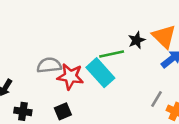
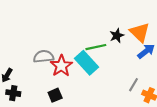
red star: (70, 76) -> (61, 66), turned 30
black cross: (23, 111) -> (13, 93), moved

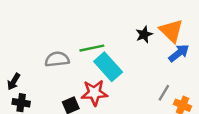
green line: (96, 47) -> (92, 48), moved
red star: (61, 66) -> (94, 93), moved, turned 30

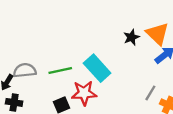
green line: (92, 48) -> (60, 70), moved
gray semicircle: (57, 59) -> (25, 70), moved

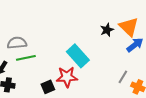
gray semicircle: (25, 70) -> (17, 43), moved
green line: (60, 70) -> (26, 58), moved

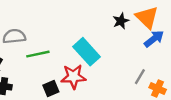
green line: (26, 58) -> (38, 54), moved

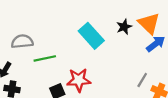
cyan rectangle: (86, 52) -> (91, 36), moved

